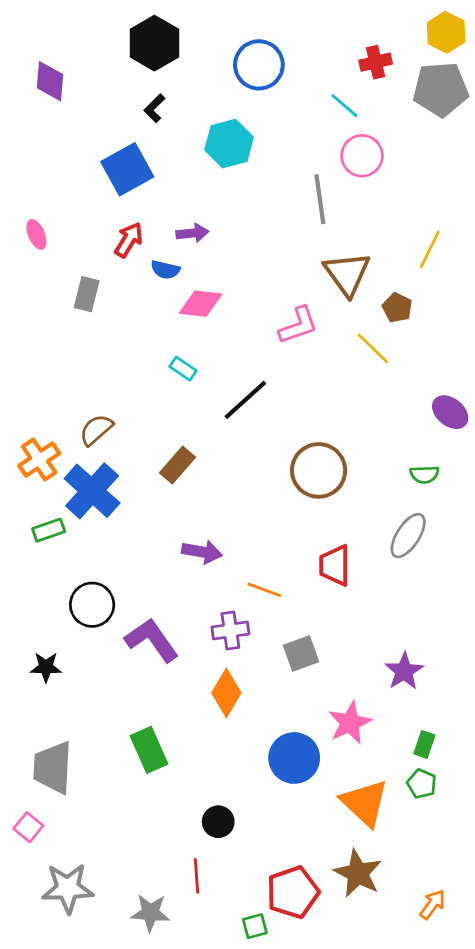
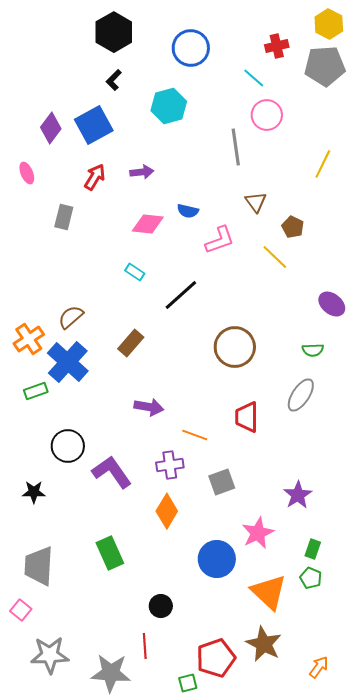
purple diamond: (50, 81) -> (51, 128), moved, turned 32
yellow line: (430, 249) -> (323, 164), moved
blue semicircle: (165, 270) -> (188, 211), moved
brown triangle: (347, 274) -> (256, 202), size x0.6
gray star: (150, 913) -> (111, 673), size x1.4

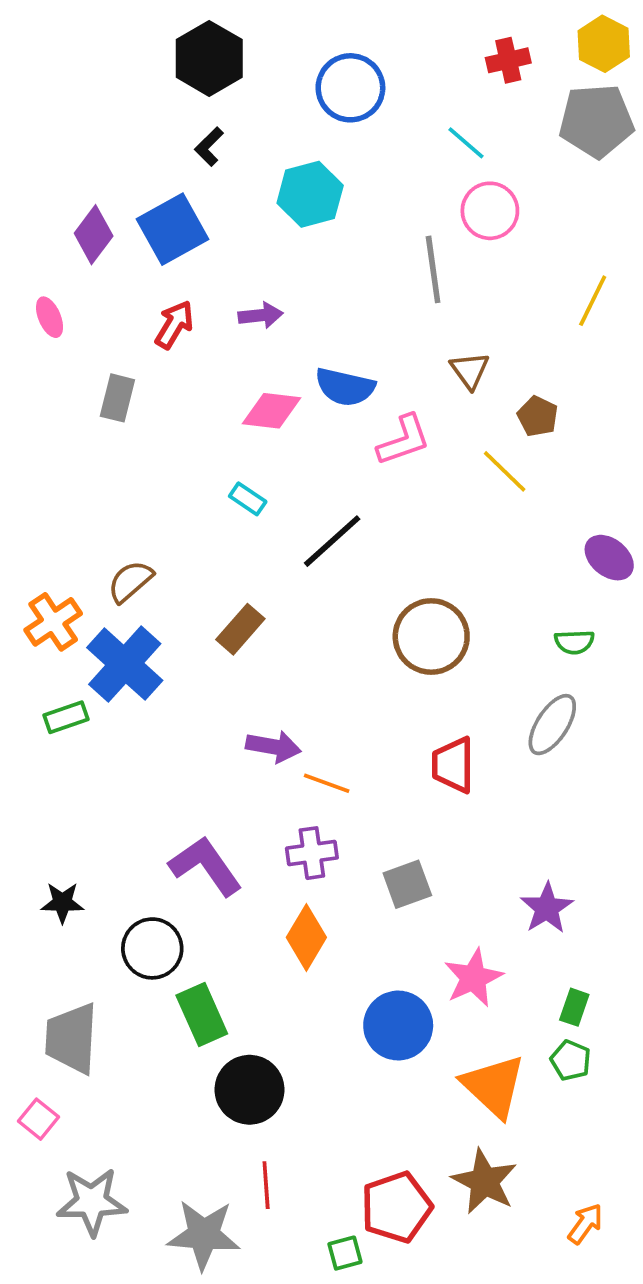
red cross: (277, 46) -> (508, 60), moved
blue semicircle: (188, 211) -> (345, 387), size x1.5
orange line: (195, 435) -> (327, 783), moved
black circle: (68, 446) -> (152, 948), moved
black circle: (161, 606) -> (250, 1090), moved, size x1.6

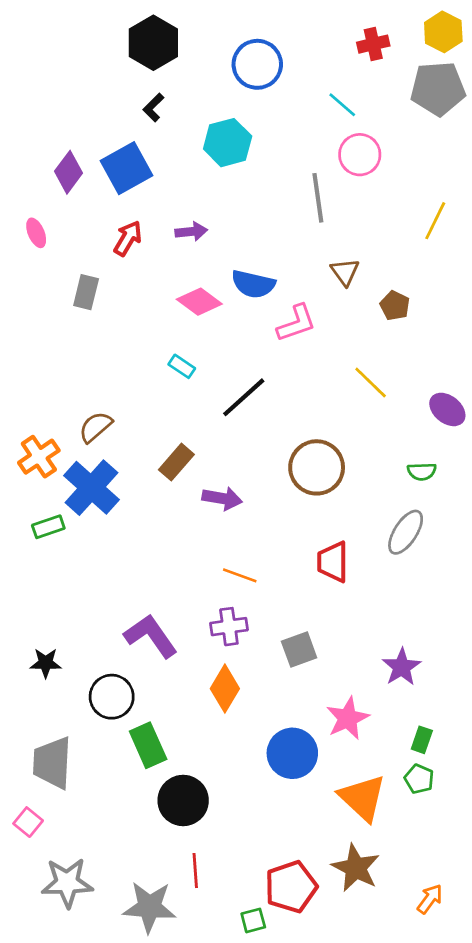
pink diamond: (272, 411) -> (199, 302), turned 30
yellow line: (505, 471) -> (371, 383), moved
purple arrow: (273, 747) -> (222, 498), moved

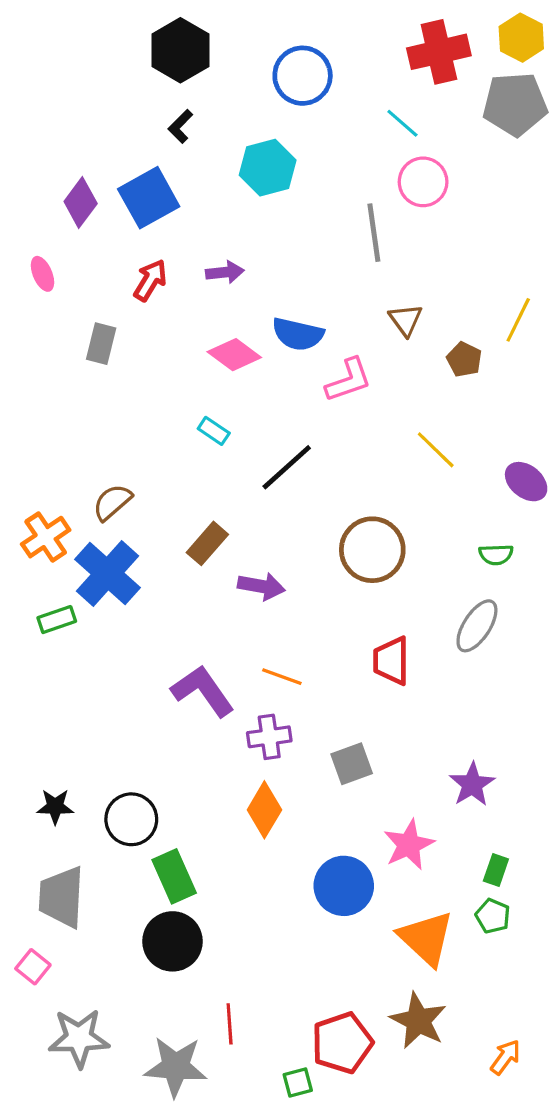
red cross: (373, 44) -> (439, 52), size x1.6
yellow line: (435, 221) -> (518, 320), moved
purple L-shape: (151, 636) -> (203, 691), moved
black star: (46, 663) -> (55, 807), moved
black circle: (183, 800) -> (173, 941), moved

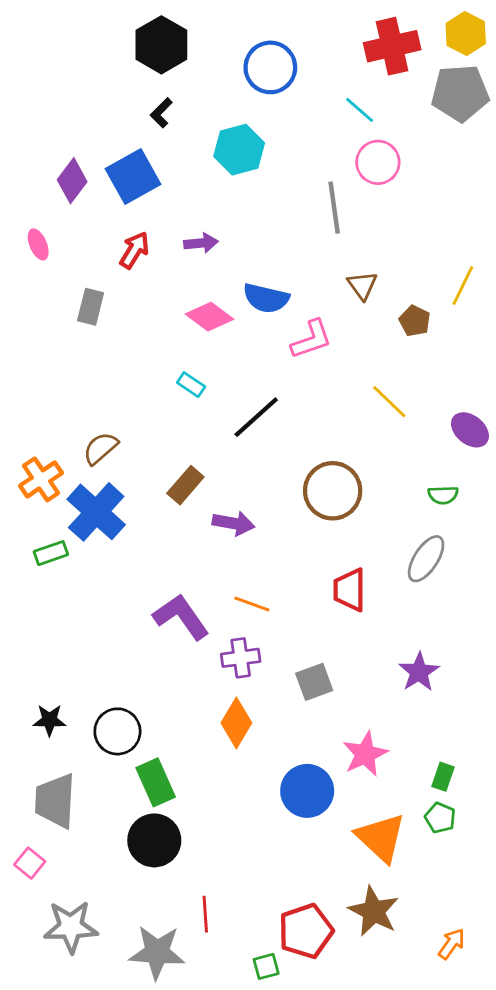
purple star: (472, 784) -> (419, 672), moved

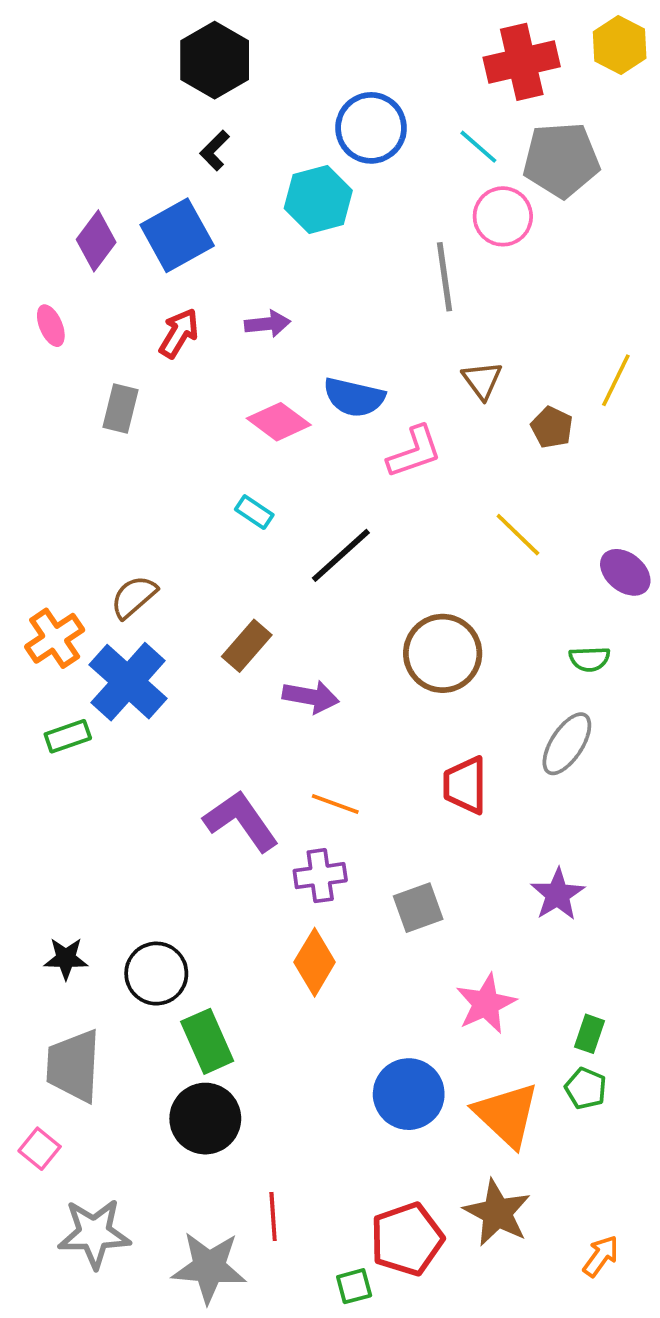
blue circle: (270, 67) -> (371, 128), moved
gray pentagon: (460, 93) -> (561, 160), moved
blue circle: (307, 791) -> (409, 1094), moved

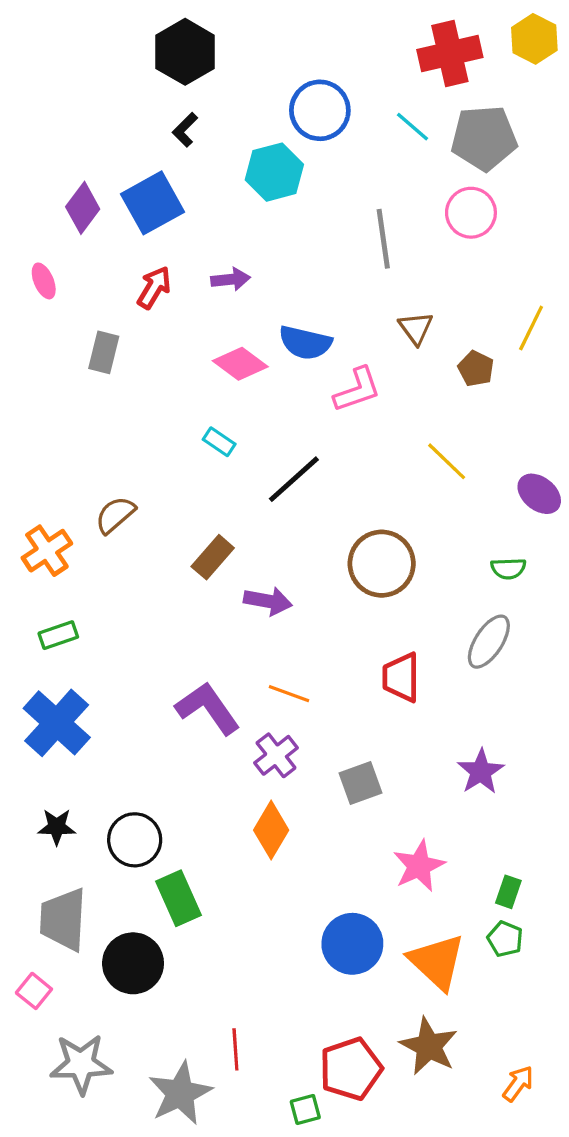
pink circle: (503, 216) -> (471, 213), moved
blue cross: (128, 682) -> (57, 723), moved
purple cross: (320, 876) -> (276, 755), turned -30
black circle: (205, 1119) -> (133, 963), moved
gray star: (209, 1267) -> (180, 1093), turned -30

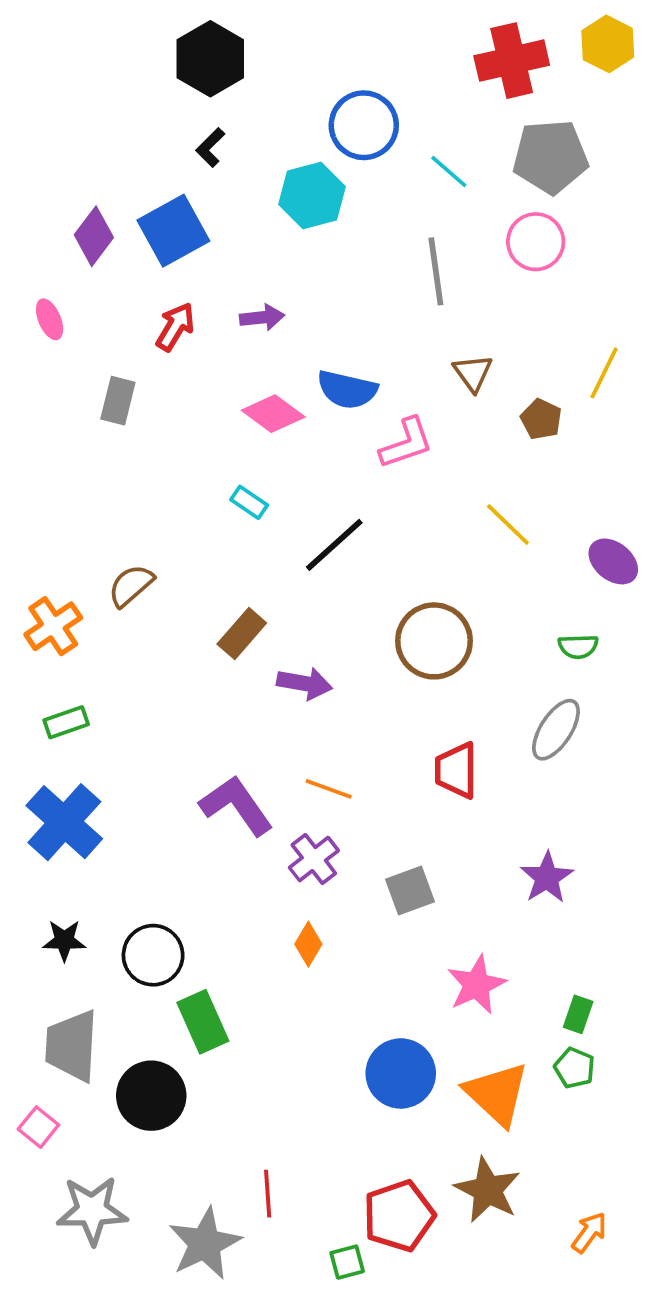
cyan line: (412, 127) -> (449, 171), moved
orange diamond: (271, 830) -> (308, 944), size x0.7

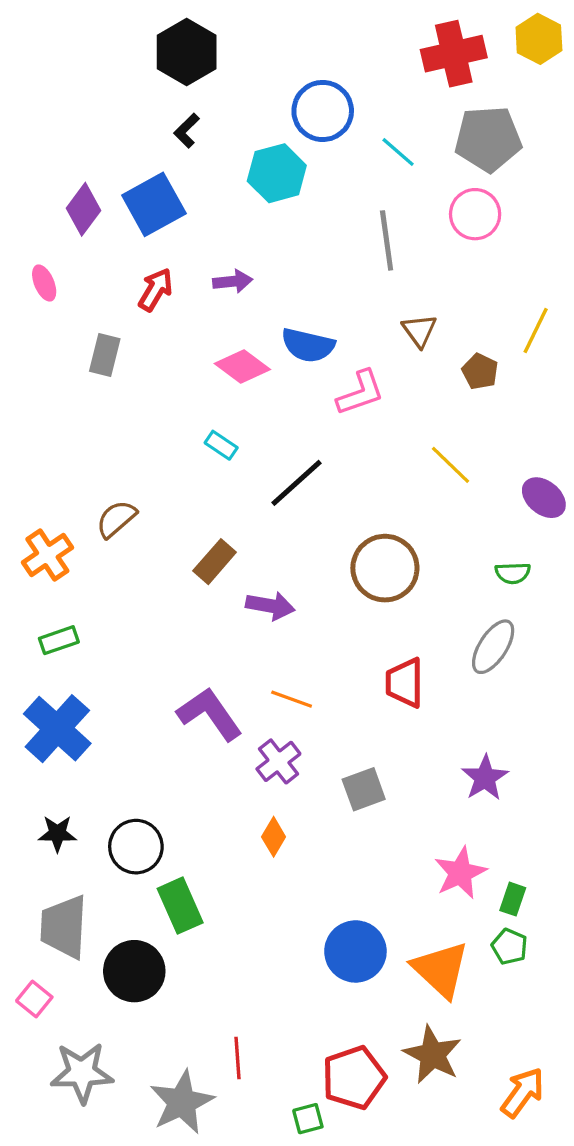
pink star: (477, 985) -> (460, 873), moved
orange arrow: (589, 1232) -> (523, 1092), size x1.4

